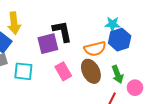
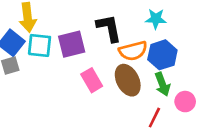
black L-shape: (62, 31) -> (109, 28), moved
blue hexagon: (120, 40) -> (162, 55), moved
cyan square: (23, 71) -> (40, 45), moved

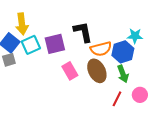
cyan star: (156, 19) -> (135, 36), moved
cyan square: (40, 45) -> (31, 45), turned -30
pink circle: (185, 102) -> (140, 95), moved

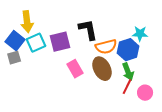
red line: (117, 99) -> (127, 87), moved

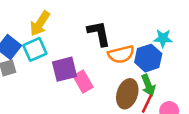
yellow arrow: (27, 22) -> (40, 24), moved, turned 40
purple square: (60, 42) -> (64, 69), moved
brown ellipse: (102, 69) -> (127, 94), moved, turned 45

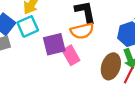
orange semicircle: (121, 54) -> (82, 31), moved

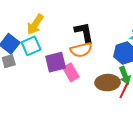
brown ellipse: (111, 66) -> (108, 83), turned 70

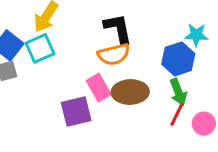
purple square: (56, 62) -> (76, 112), moved
brown ellipse: (108, 83) -> (130, 92), moved

